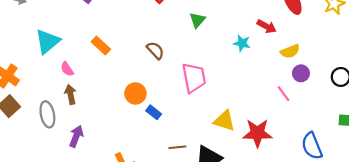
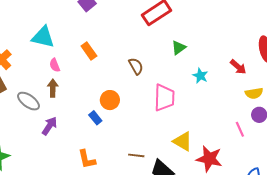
cyan triangle: (48, 41) -> (43, 37), turned 40
cyan star: (242, 43) -> (200, 76), moved
blue rectangle: (154, 112) -> (95, 118), moved
gray ellipse: (47, 114) -> (28, 101), turned -55

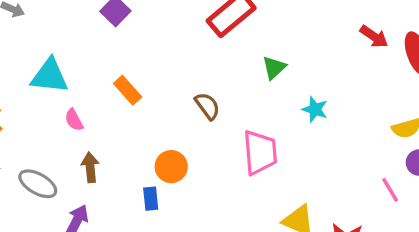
red arrow: (238, 67) -> (374, 37), moved
brown arrow: (53, 88) -> (90, 167), moved
blue rectangle: (95, 118) -> (151, 199), turned 40

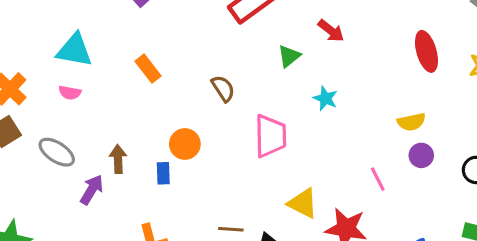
red arrow: (374, 37) -> (331, 31), moved
pink semicircle: (74, 120) -> (70, 93), moved, turned -55
brown arrow: (90, 167) -> (118, 159), moved
pink line: (390, 190) -> (378, 179), moved

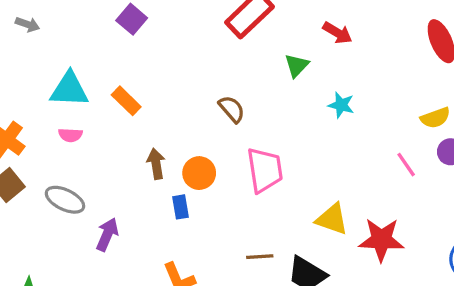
orange rectangle: (148, 69) -> (126, 101), moved
pink trapezoid: (270, 136) -> (265, 170), moved
brown arrow: (118, 159) -> (156, 164), moved
pink line: (378, 179) -> (406, 165), moved

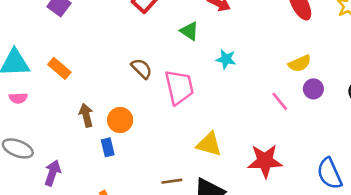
green triangle: (297, 66) -> (189, 31), turned -36
pink trapezoid: (265, 170) -> (179, 87), moved
yellow triangle: (332, 219) -> (209, 144), moved

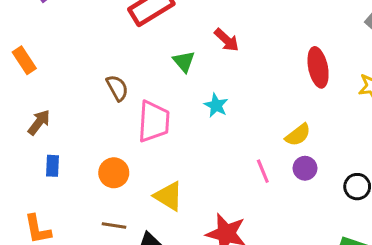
yellow semicircle: (300, 63) -> (298, 135), turned -30
brown arrow: (86, 115) -> (39, 122), turned 35
orange circle: (120, 120) -> (114, 173), moved

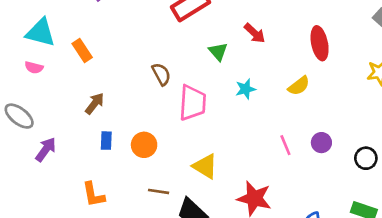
red ellipse: (318, 67) -> (320, 43), moved
cyan star: (216, 105) -> (246, 89), turned 30
yellow semicircle: (298, 135) -> (299, 86), moved
orange circle: (114, 173) -> (144, 145), moved

